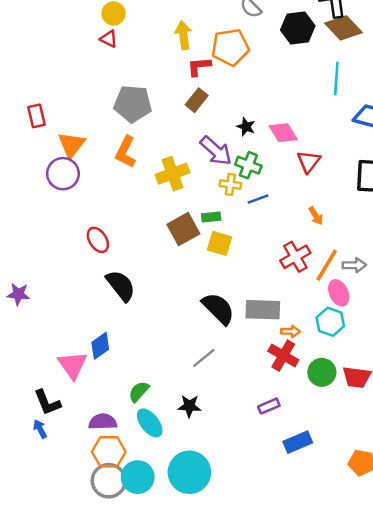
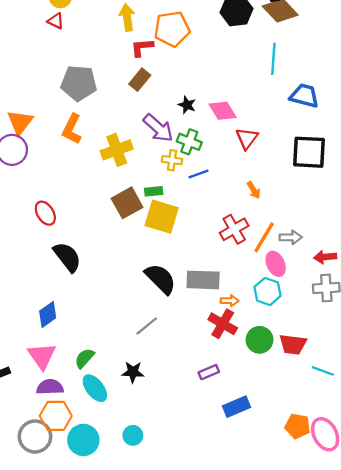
yellow square: (219, 243) -> (162, 217), size x1.4
pink triangle: (73, 365) -> (42, 356), moved
cyan circle: (189, 472) -> (133, 435), size x0.5
gray circle: (109, 481) -> (35, 437), moved

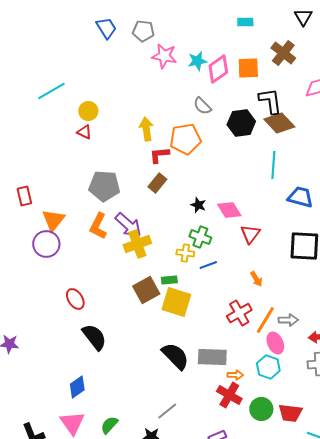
purple arrow: (158, 128) -> (128, 225), moved
gray line: (147, 326) -> (167, 411), moved

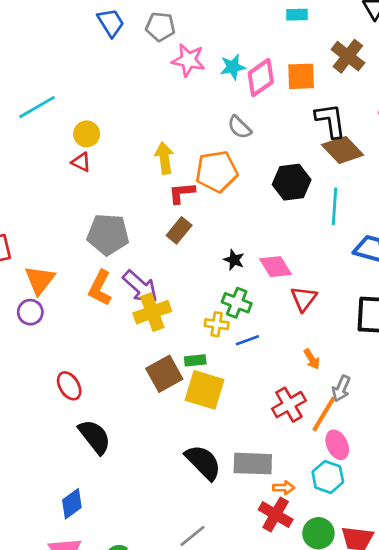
black hexagon: (241, 123) -> (292, 182), moved
purple circle: (46, 244) -> (30, 312), size x0.7
gray arrow: (288, 320) -> (341, 389), moved, turned 114

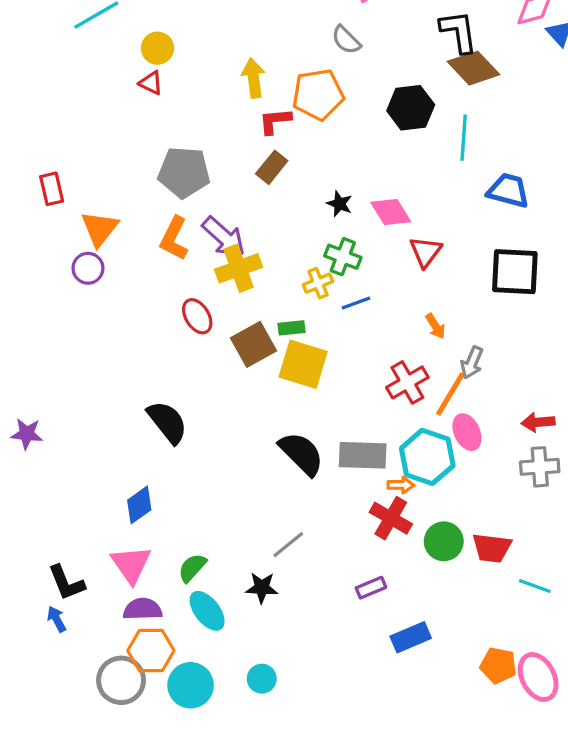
yellow cross: (217, 324) -> (318, 283), turned -30
red ellipse: (69, 386) -> (197, 316), moved
cyan hexagon: (328, 477) -> (427, 457), moved, size x1.4

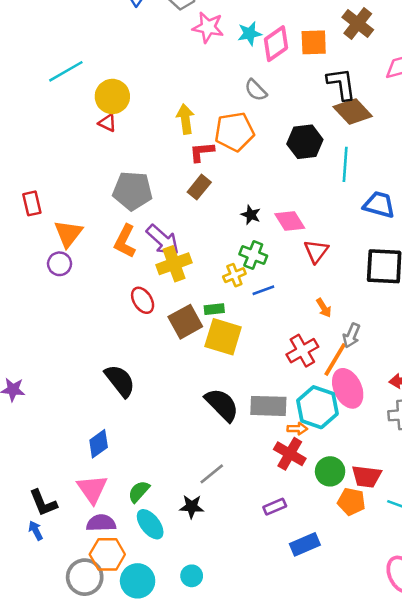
yellow circle: (157, 48) -> (112, 96), size x1.4
pink ellipse: (467, 432) -> (348, 388), size x1.4
orange pentagon: (498, 665) -> (351, 502), moved

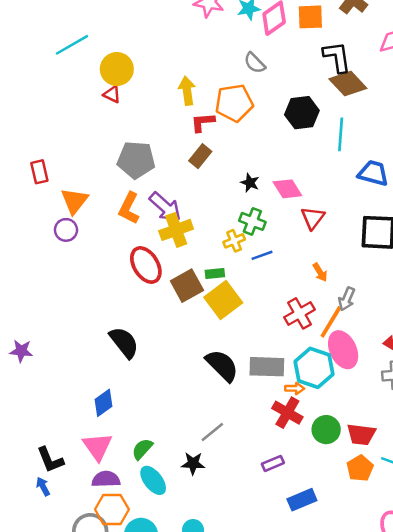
red ellipse: (143, 300) -> (146, 265), size x1.4
yellow square: (223, 337) -> (223, 300), turned 36
orange pentagon: (351, 502) -> (360, 468), moved, turned 30

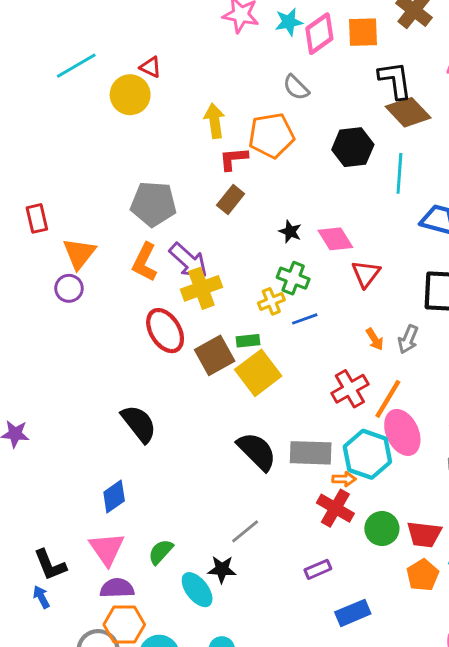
red triangle: (112, 94) -> (150, 67), moved
gray arrow: (347, 299) -> (408, 339), moved
cyan ellipse: (153, 480) -> (197, 590), moved

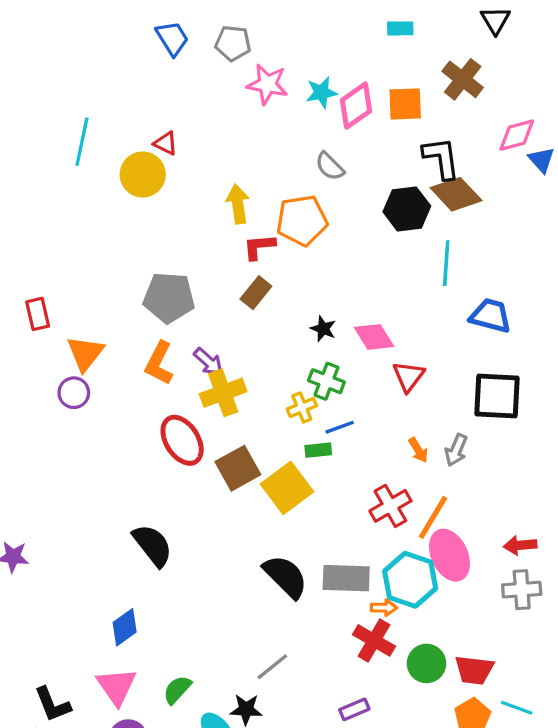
cyan line: (76, 66) -> (82, 142), turned -48
black hexagon: (353, 147) -> (407, 209), moved
purple arrow: (188, 261) -> (208, 362), size x0.7
green rectangle: (248, 341) -> (318, 450), moved

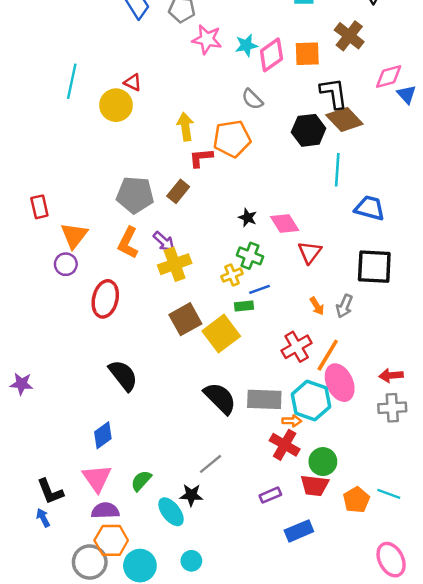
brown rectangle: (256, 293) -> (178, 191), moved
red ellipse: (182, 440) -> (105, 299), moved, turned 45
red trapezoid: (474, 670) -> (315, 485), moved

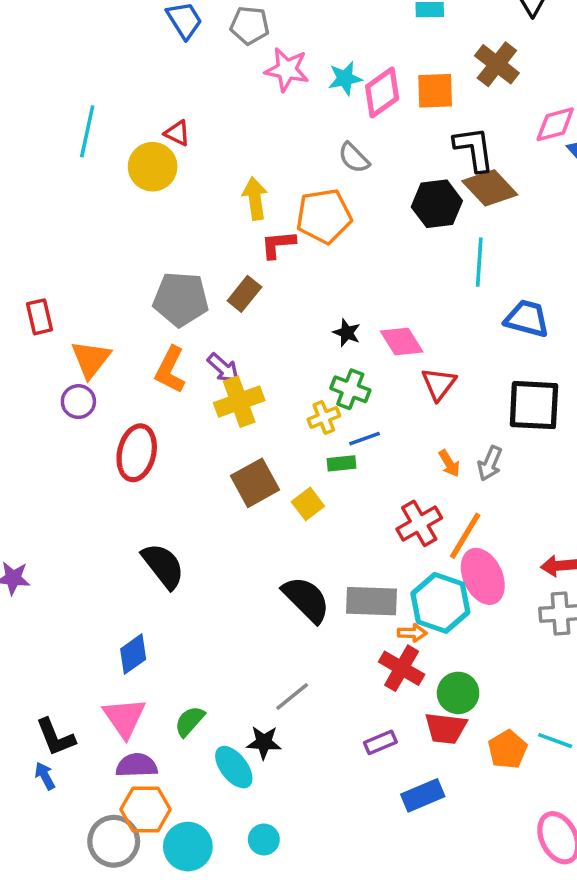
yellow square: (221, 334) -> (308, 504), size x0.6

